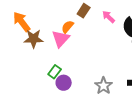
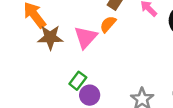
orange semicircle: (68, 27) -> (108, 24), moved

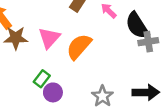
orange semicircle: (108, 24) -> (79, 47), moved, size x1.6

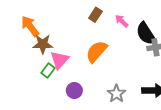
pink triangle: (49, 38) -> (60, 60), moved
green rectangle: (42, 79) -> (48, 70), moved

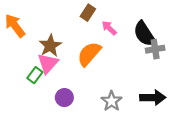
pink arrow: (122, 21) -> (109, 28), moved
brown star: (43, 44) -> (50, 46), moved, turned -30

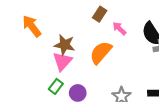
brown star: (50, 46) -> (65, 45), turned -30
green rectangle: (35, 75) -> (56, 86), moved

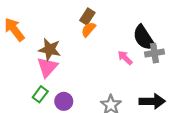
pink arrow: (119, 28) -> (125, 58), moved
orange semicircle: (101, 52) -> (89, 29), moved, size x0.6

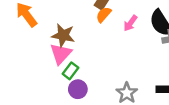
pink arrow: (125, 58) -> (130, 23), moved, turned -98
green rectangle: (40, 94) -> (70, 71), moved

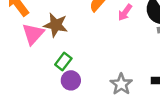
pink triangle: (61, 54) -> (33, 34), moved

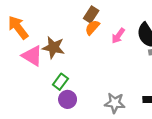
pink triangle: (33, 34) -> (32, 56), turned -40
gray star: (121, 84) -> (115, 103), turned -30

